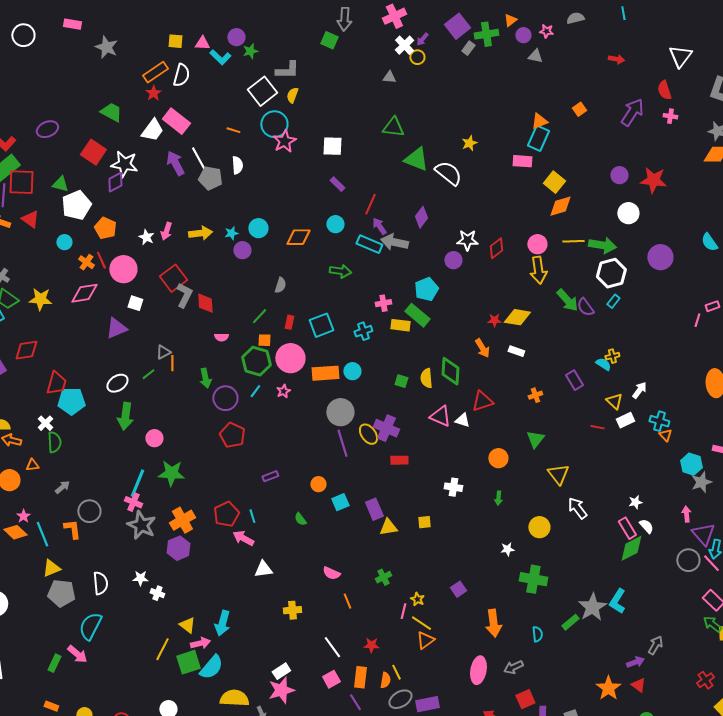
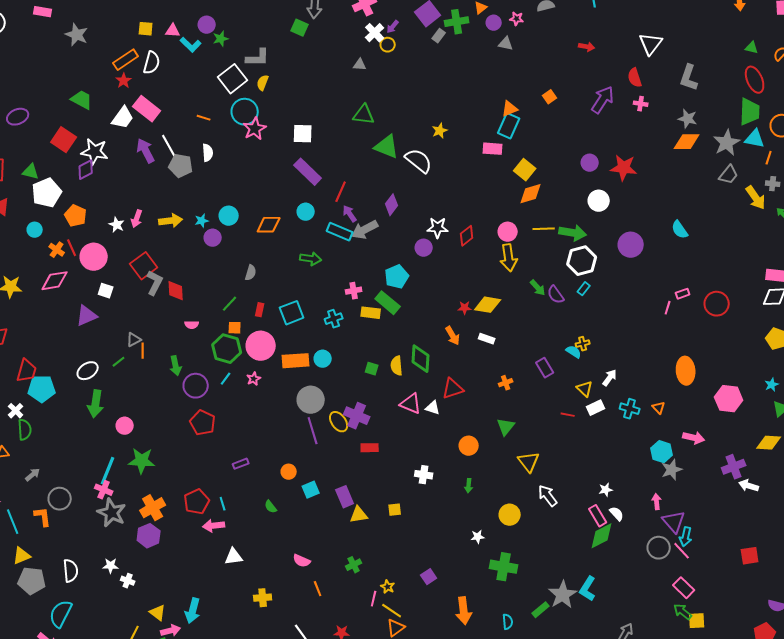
purple rectangle: (337, 184) -> (308, 172), size x1.8
gray arrow: (394, 242) -> (365, 230), turned -40
green arrow: (567, 300) -> (538, 288), size x0.7
orange triangle: (665, 435) -> (659, 408), moved
pink arrow: (243, 538) -> (214, 526), turned -35

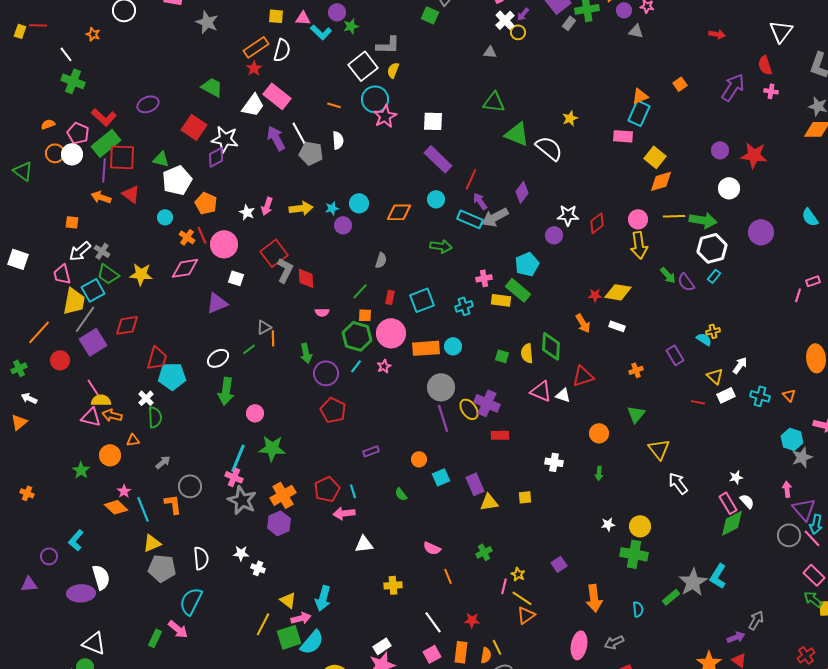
yellow circle: (510, 515) -> (640, 526), moved

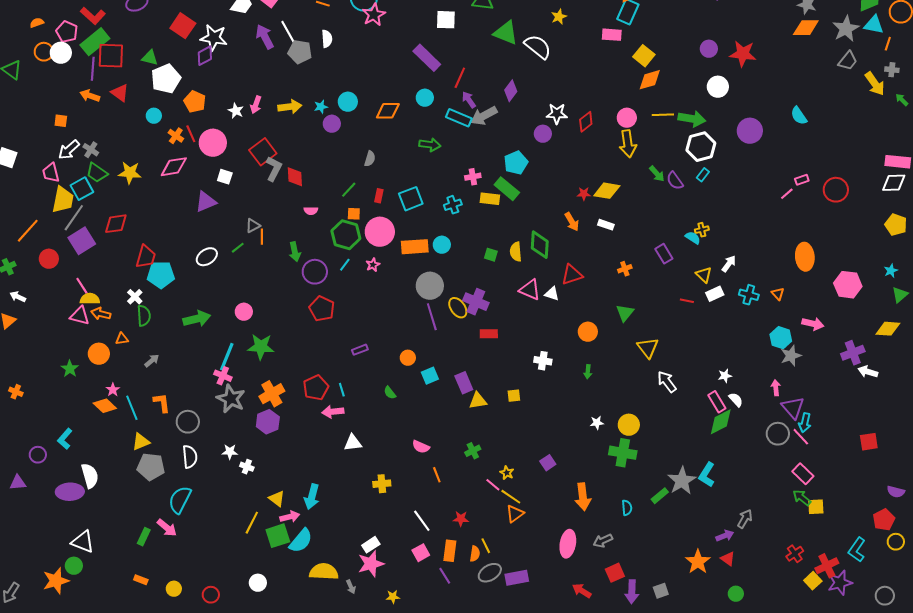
white square: (433, 121) -> (446, 20), moved
pink line: (798, 295) -> (787, 194), turned 32
green arrow: (226, 391) -> (197, 319), moved, turned -112
gray circle: (190, 486) -> (188, 422), moved
pink line: (504, 586) -> (493, 485), turned -63

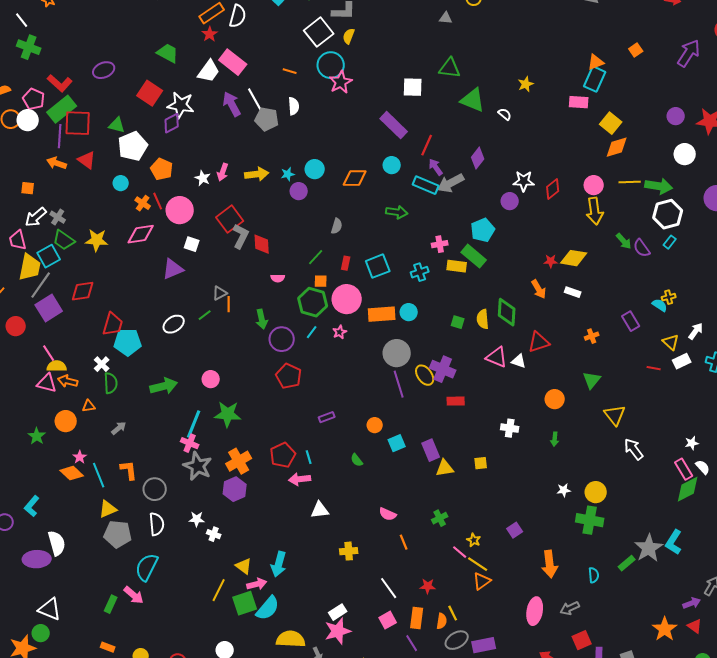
white semicircle: (538, 47) -> (505, 114), size x0.5

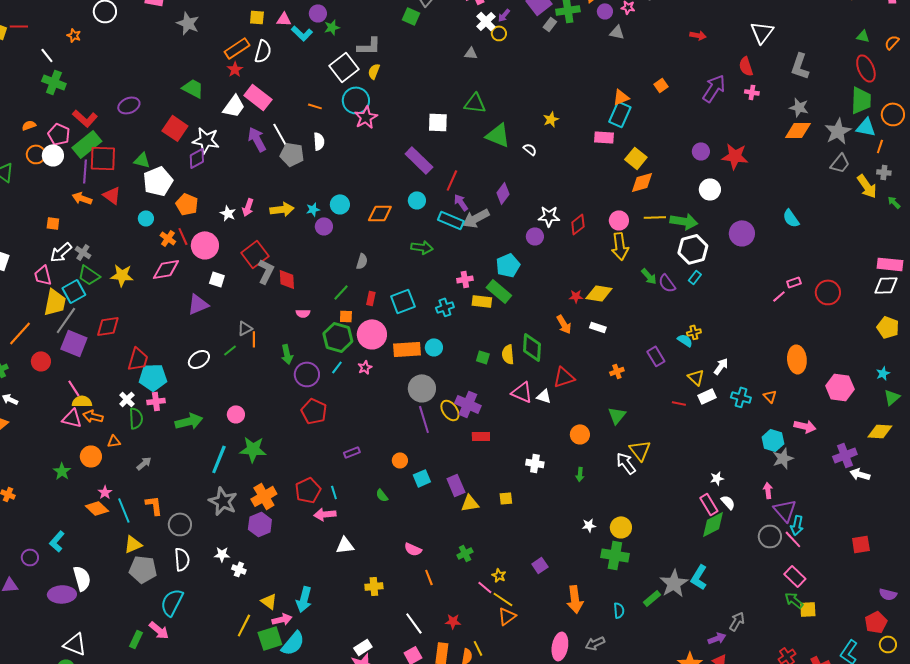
purple square: (49, 308) -> (74, 343), turned -36
pink cross: (190, 443) -> (156, 401), moved, turned -30
white arrow: (634, 449) -> (626, 463), moved

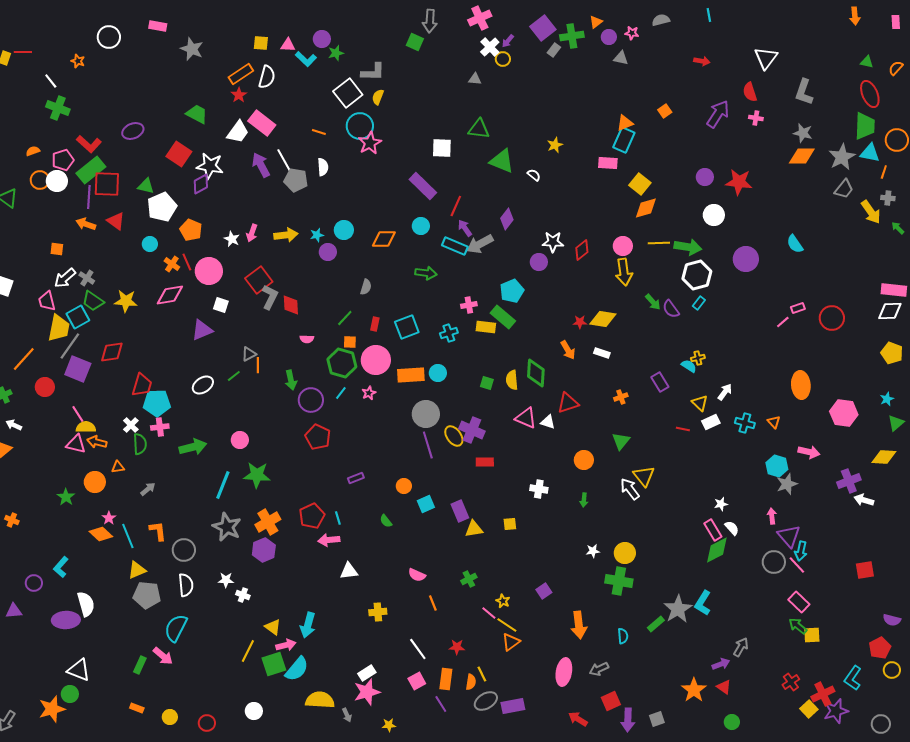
pink pentagon: (59, 134) -> (63, 160), turned 30

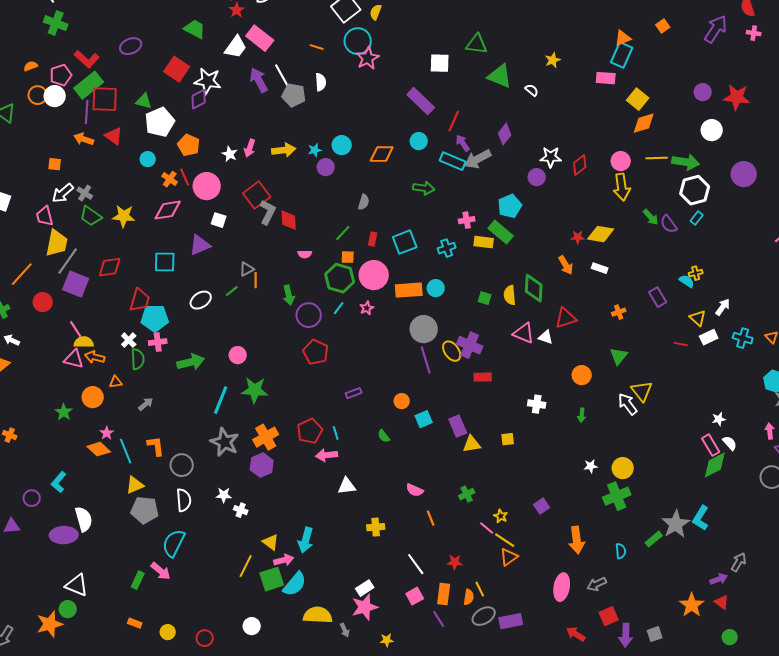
cyan square: (78, 317) -> (165, 262), moved, turned 30
green cross: (619, 581) -> (617, 496), turned -32

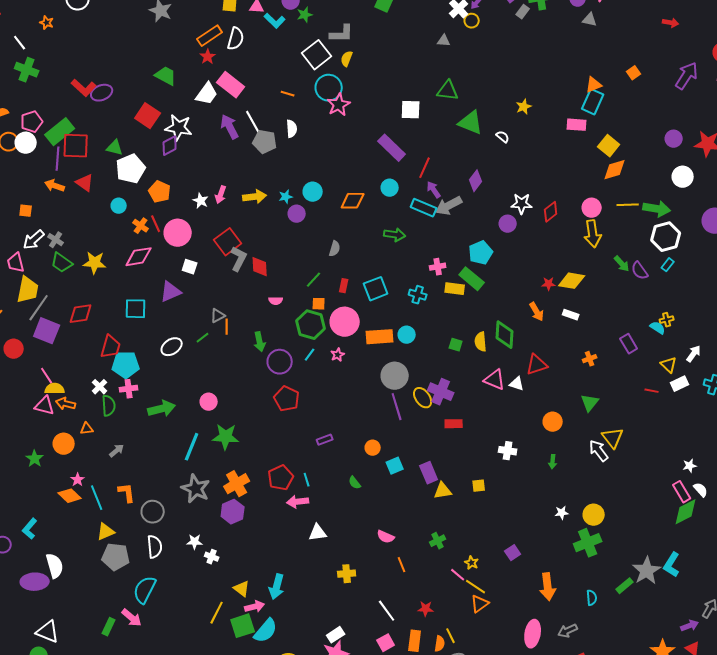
red L-shape: (87, 59) -> (84, 88), moved
cyan cross: (447, 248) -> (418, 295), turned 36

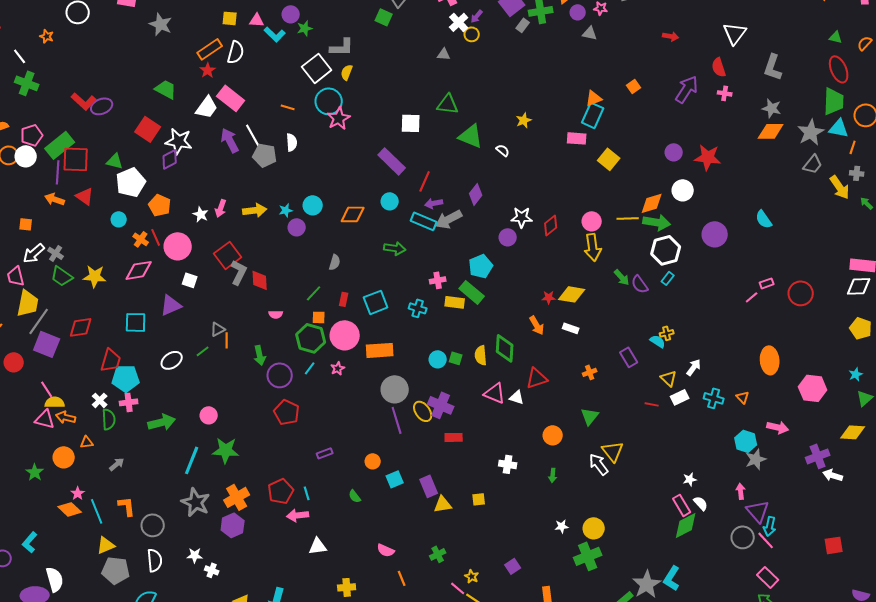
orange diamond: (615, 170) -> (652, 203), moved
purple arrow: (434, 190) -> (434, 203), turned -66
cyan circle: (407, 335) -> (438, 359), moved

